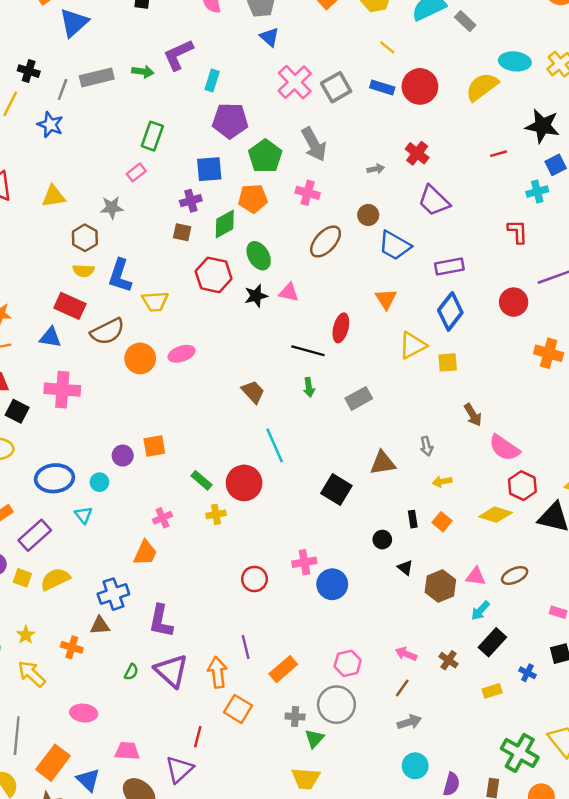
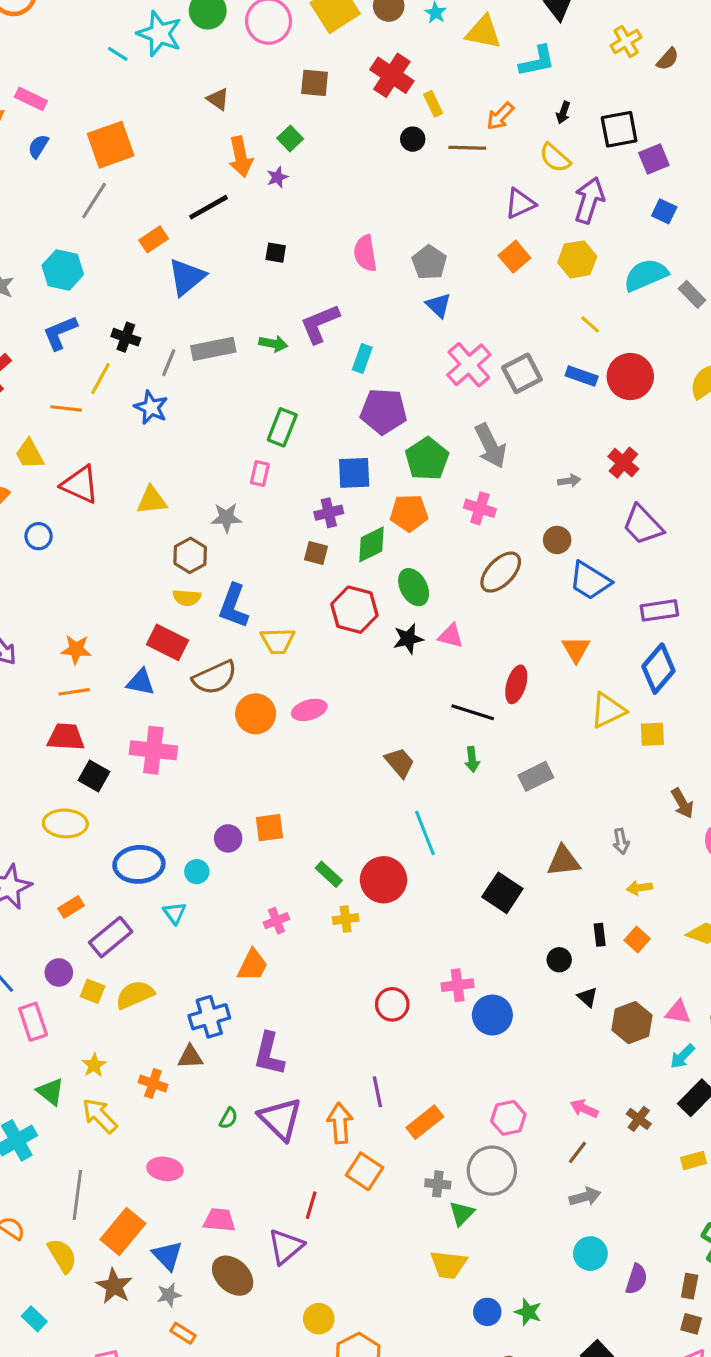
pink rectangle: (136, 172) -> (260, 474), turned -42

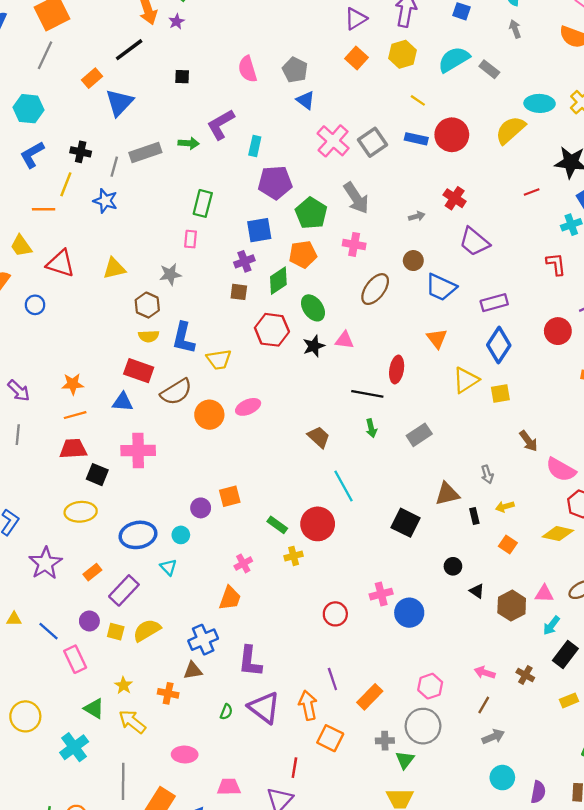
black rectangle: (600, 935) -> (474, 516), moved

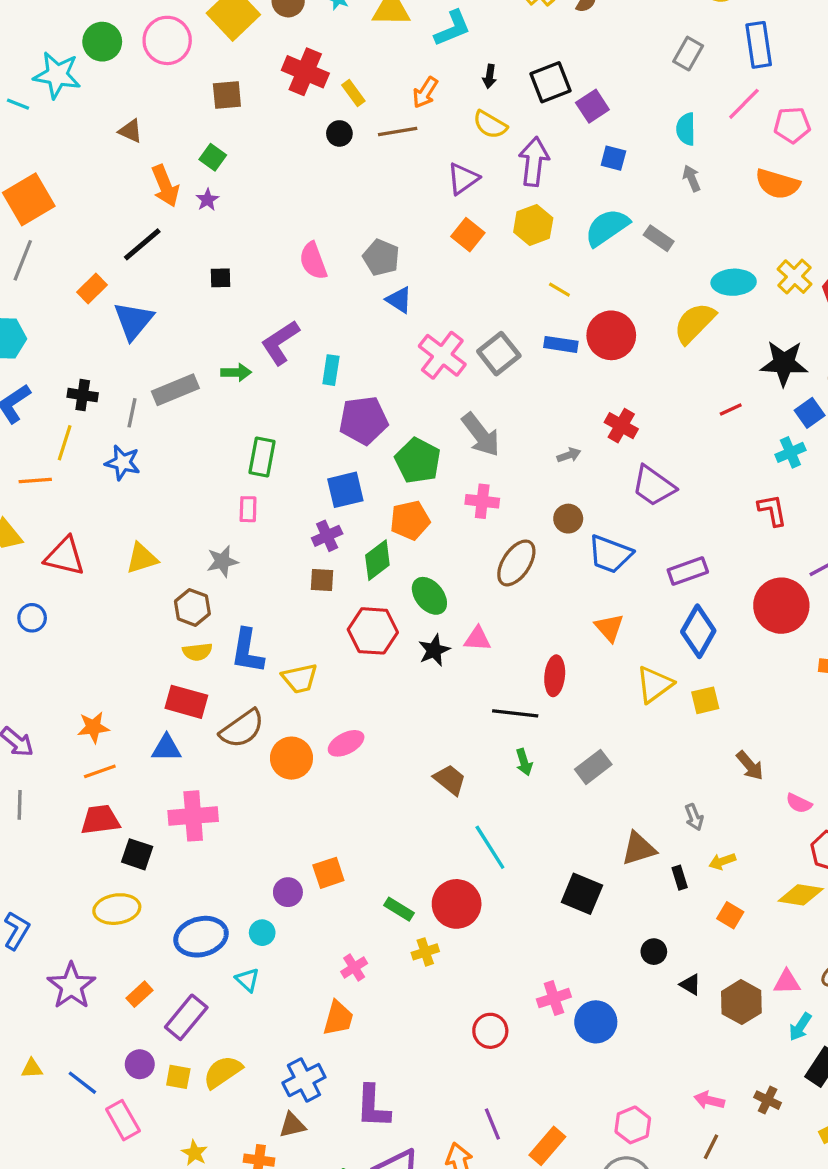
red circle: (558, 331) -> (781, 606), size x1.4
pink semicircle: (561, 470) -> (799, 803), size x0.6

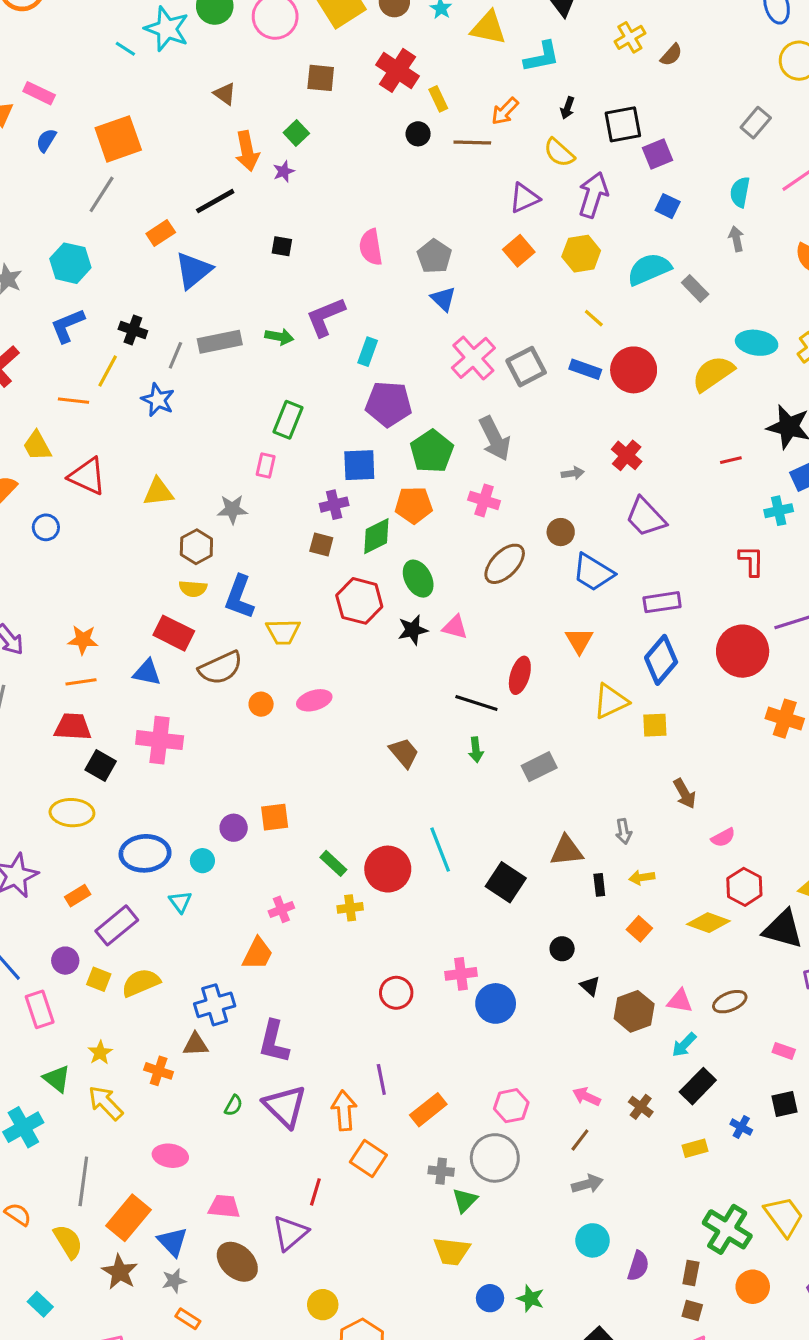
orange circle: (291, 758) -> (261, 704), size x0.6
pink semicircle: (799, 803) -> (723, 837), turned -65
cyan line: (490, 847) -> (440, 850), moved

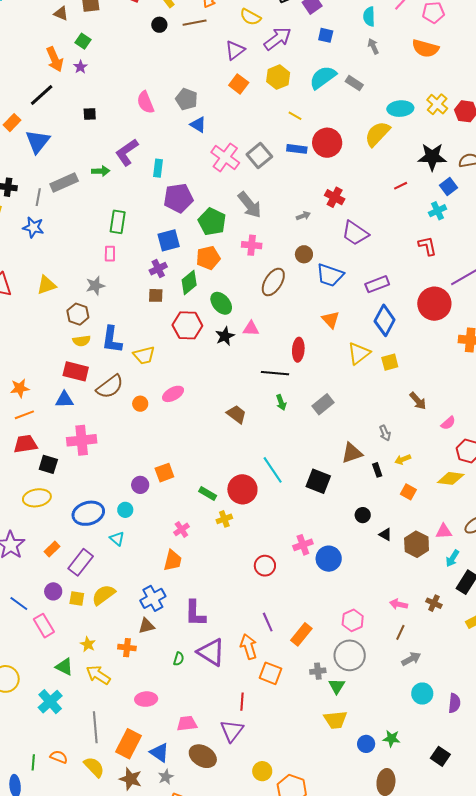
brown triangle: (225, 94) -> (61, 13), moved
purple arrow: (593, 195) -> (278, 39), turned 48

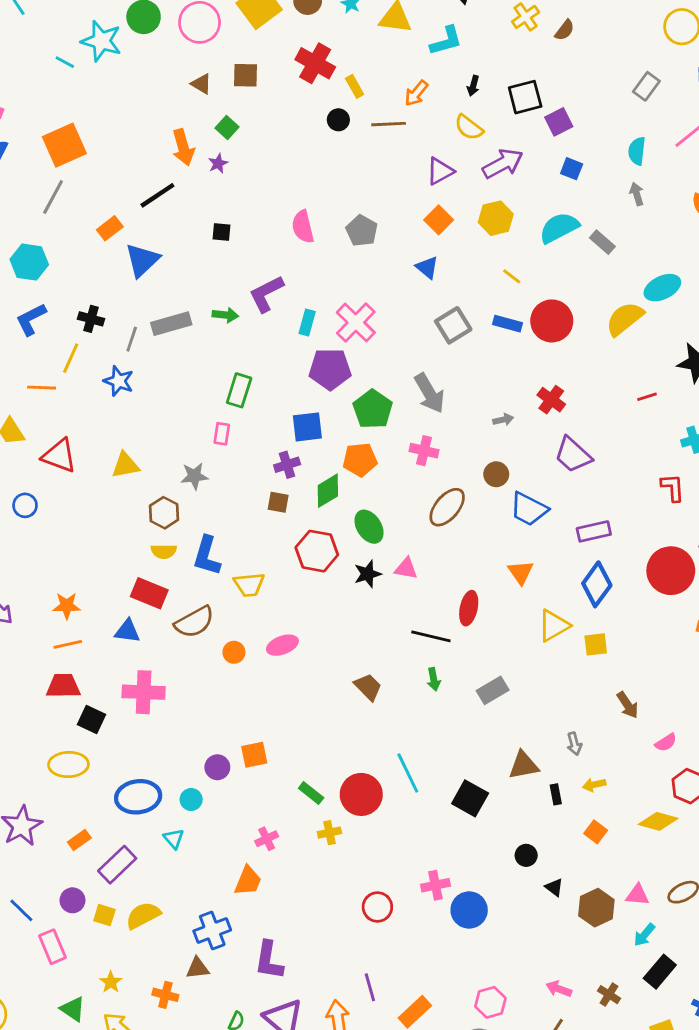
cyan ellipse: (400, 109) -> (662, 288), turned -30
blue triangle: (198, 125) -> (427, 267), moved
pink cross: (225, 157) -> (356, 322), moved

